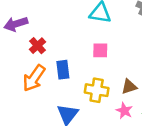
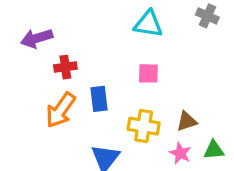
red cross: (38, 46) -> (65, 67), turned 35

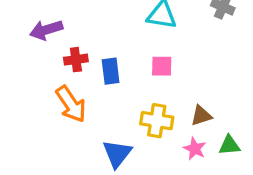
blue rectangle: (99, 99) -> (111, 71), moved
orange arrow: (61, 110) -> (71, 104), turned -69

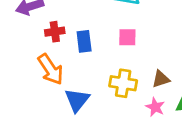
blue triangle: (117, 154) -> (77, 100), moved

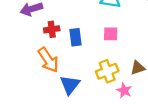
yellow cross: (123, 83) -> (107, 71), turned -30
pink star: (155, 107) -> (124, 90), moved

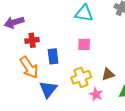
blue rectangle: (75, 37) -> (53, 56), moved

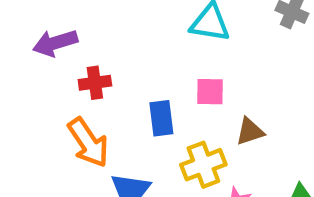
blue rectangle: (53, 56) -> (161, 118), moved
brown triangle: (108, 74) -> (250, 131), moved

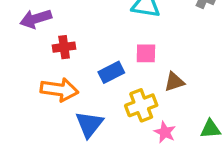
blue rectangle: (161, 118) -> (111, 72), turned 70
orange arrow: (88, 143) -> (59, 90), turned -48

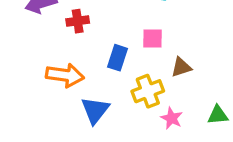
red cross: (64, 47) -> (78, 21), moved
blue rectangle: (111, 72) -> (117, 58), turned -45

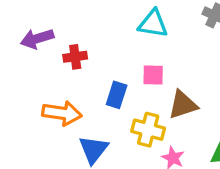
brown triangle: (181, 67) -> (183, 105), size x1.4
yellow cross: (148, 91) -> (148, 130), turned 36

